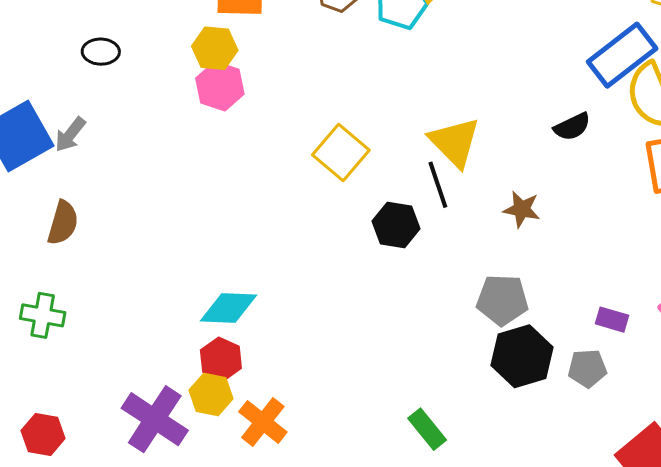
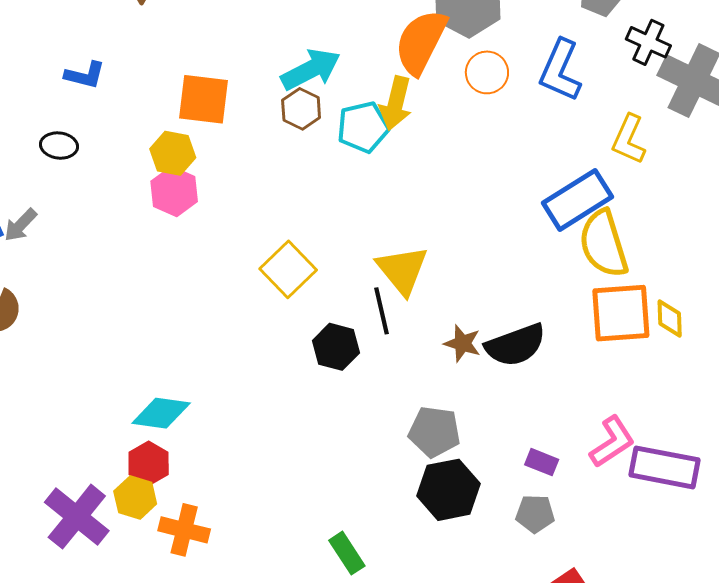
black semicircle: (572, 127) -> (515, 345), moved, size x1.6
gray pentagon: (587, 368) -> (535, 514), moved
orange cross: (263, 422) -> (184, 530), turned -30

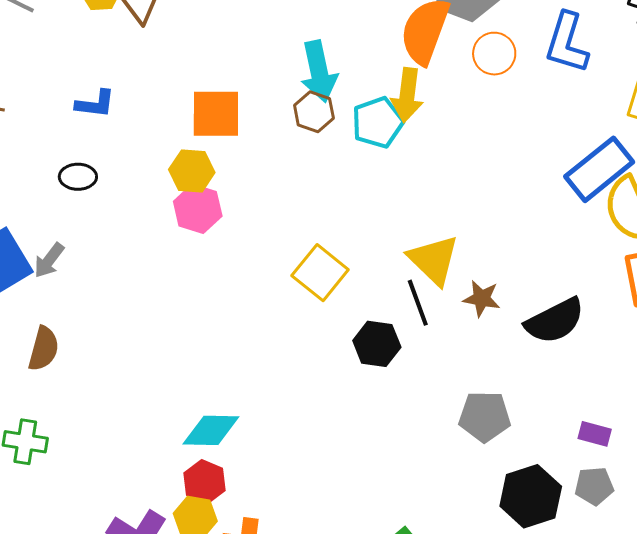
cyan arrow: (311, 69) -> (319, 71), turned 112
brown star: (462, 343) -> (482, 298), moved
black hexagon: (448, 490) -> (531, 496), moved

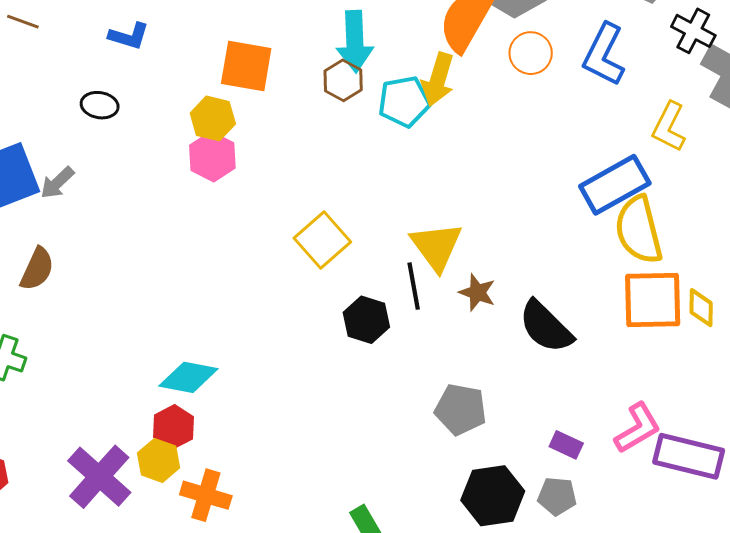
black semicircle: (555, 321) -> (546, 327), turned 62

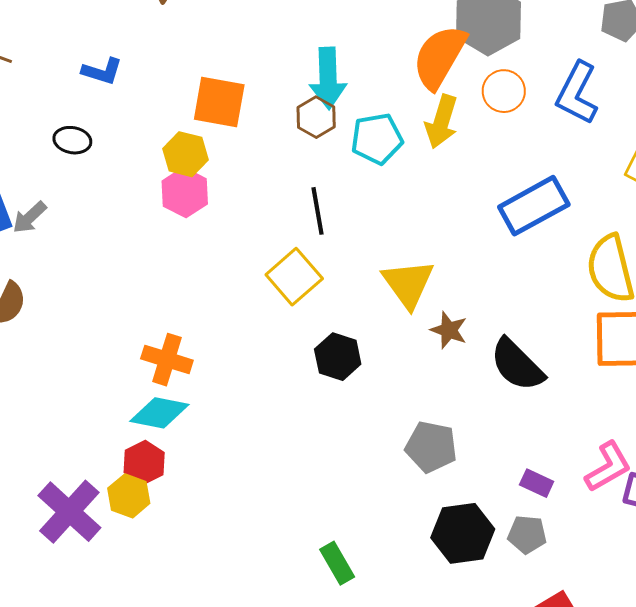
yellow arrow: (438, 79) -> (441, 122), moved
blue rectangle: (615, 185) -> (534, 206), moved
black line: (414, 286) -> (318, 211), moved
orange cross: (206, 495) -> (167, 360), moved

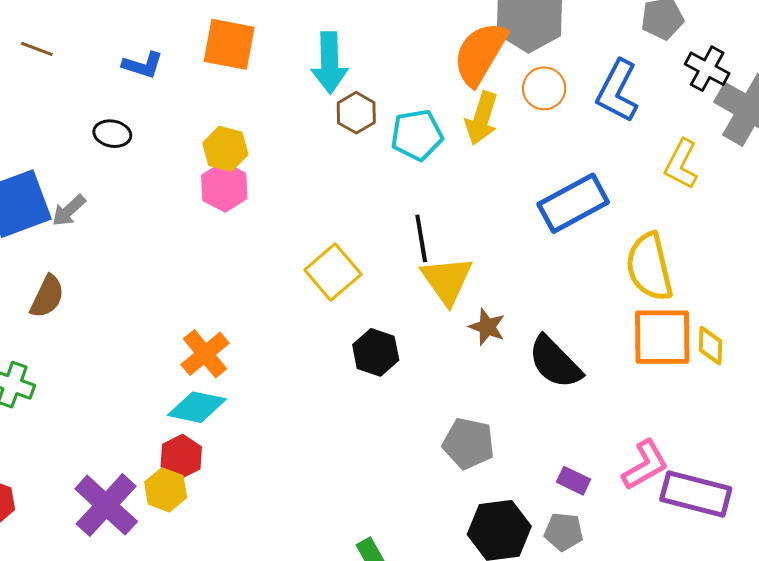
cyan arrow: (328, 78) -> (330, 63), moved
orange square: (219, 102) -> (229, 44), moved
black line: (318, 211) -> (421, 238), moved
orange cross: (167, 360) -> (205, 354), turned 33

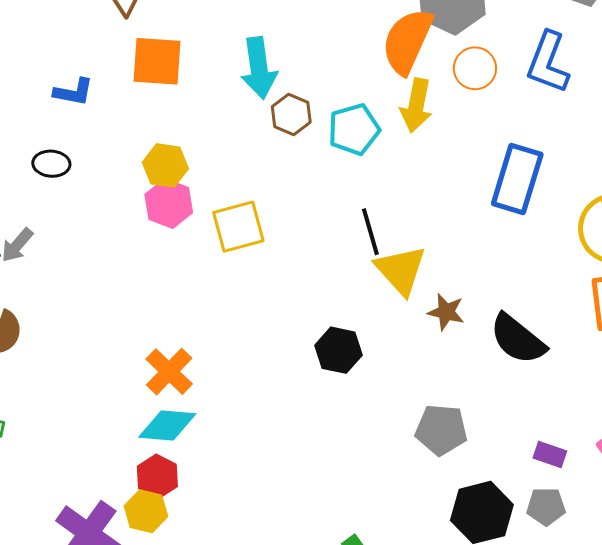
blue rectangle: (573, 203) -> (517, 179), turned -38
yellow square: (333, 272) -> (238, 227), moved, turned 32

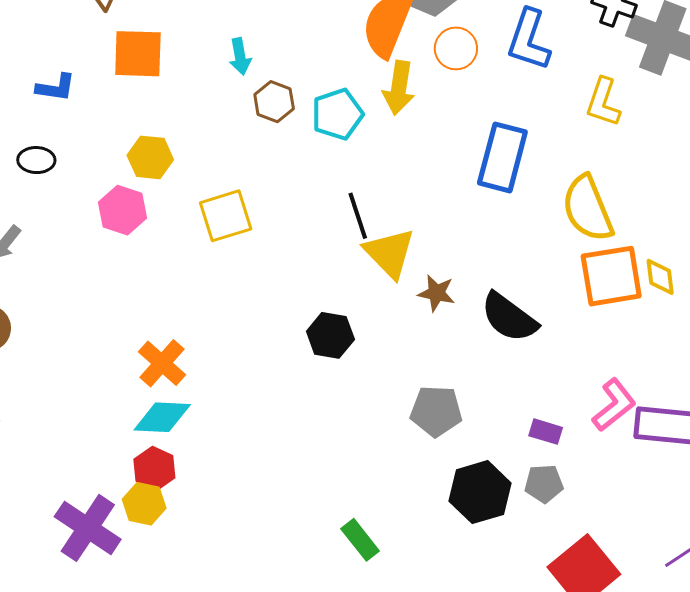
cyan arrow: (259, 68) -> (240, 56), size x0.6
pink hexagon: (169, 204) -> (123, 210), moved

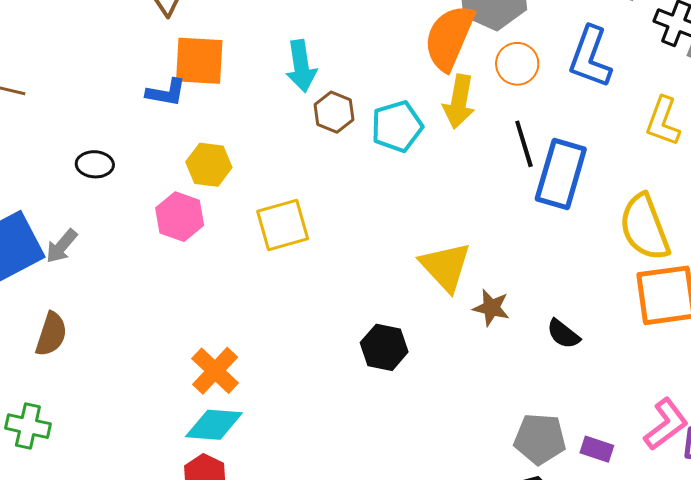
cyan arrow: (240, 56) -> (301, 66), size x1.4
blue L-shape: (56, 88) -> (166, 93), moved
black line: (358, 216) -> (524, 144), moved
black semicircle: (509, 317) -> (563, 334), size x0.6
gray pentagon: (436, 411) -> (540, 439), moved

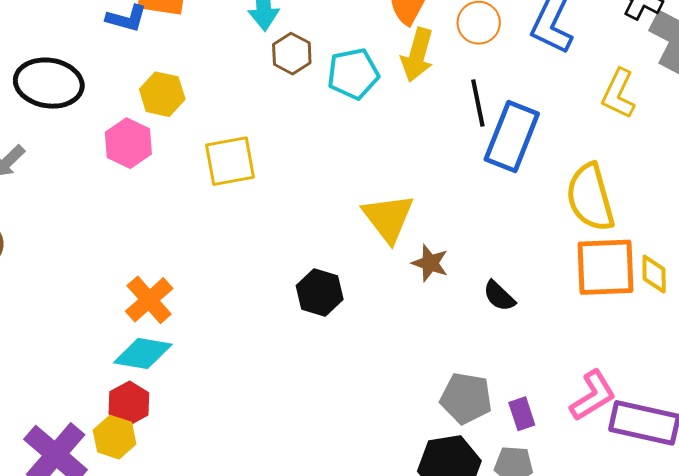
black ellipse: (95, 164) -> (49, 83), size x1.8
purple rectangle: (597, 449) -> (522, 414), turned 48

